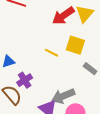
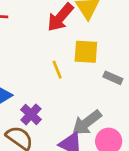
yellow line: (51, 53) -> (57, 70), turned 56

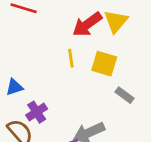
yellow line: (57, 70) -> (71, 58), moved

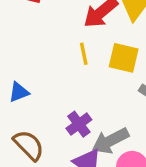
purple cross: (37, 112) -> (79, 124), moved

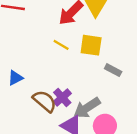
yellow line: (84, 54) -> (61, 45), turned -42
brown semicircle: (29, 145) -> (45, 101), moved

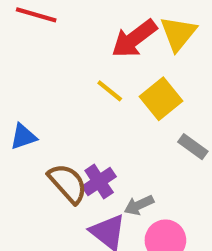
yellow square: (91, 45) -> (161, 99), turned 35
gray arrow: (87, 108) -> (139, 205), size x0.6

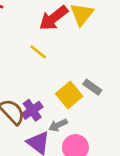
yellow square: (161, 99) -> (69, 95), moved

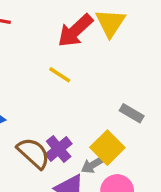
yellow square: (69, 95) -> (107, 148), moved

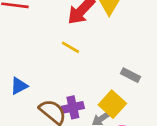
purple cross: (59, 149) -> (73, 107), turned 30

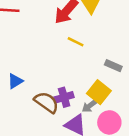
yellow line: (71, 47) -> (76, 42), moved

